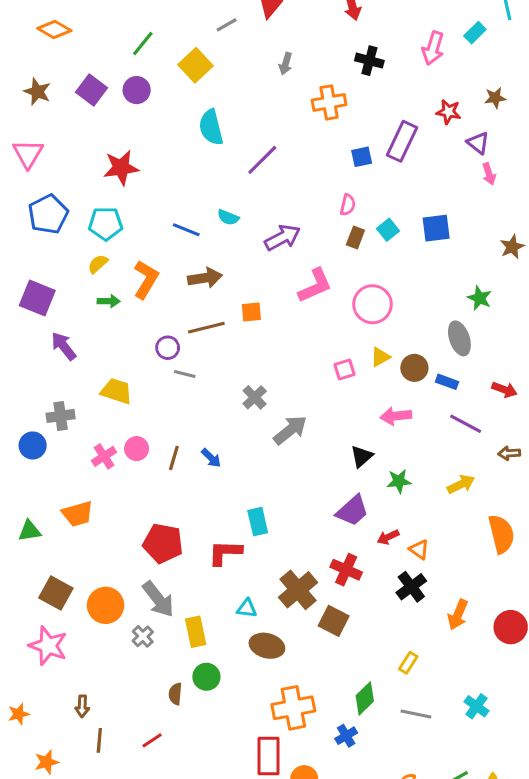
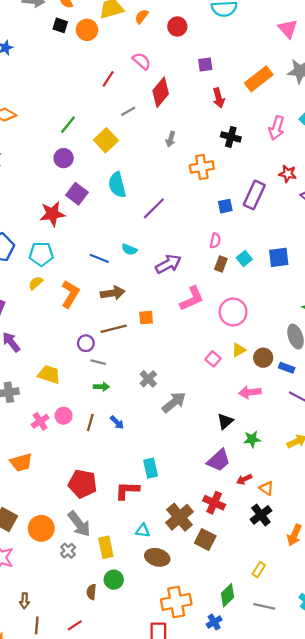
purple square: (92, 90) -> (77, 194), moved
green arrow: (109, 301) -> (101, 387), moved
pink square: (345, 369) -> (213, 359), turned -32

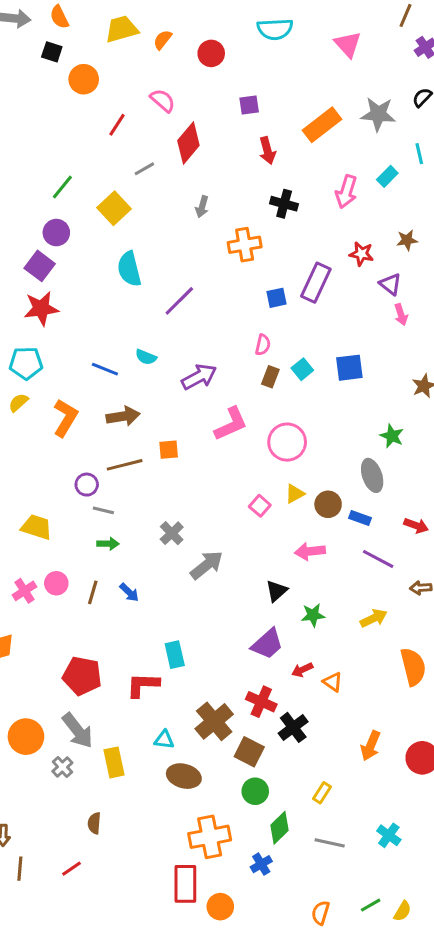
pink triangle: (288, 29) -> (348, 44), moved
orange circle: (87, 30) -> (84, 79), moved
purple square: (77, 194) -> (40, 266), moved
black cross: (261, 515) -> (293, 727), moved
green circle: (114, 580) -> (255, 791), moved

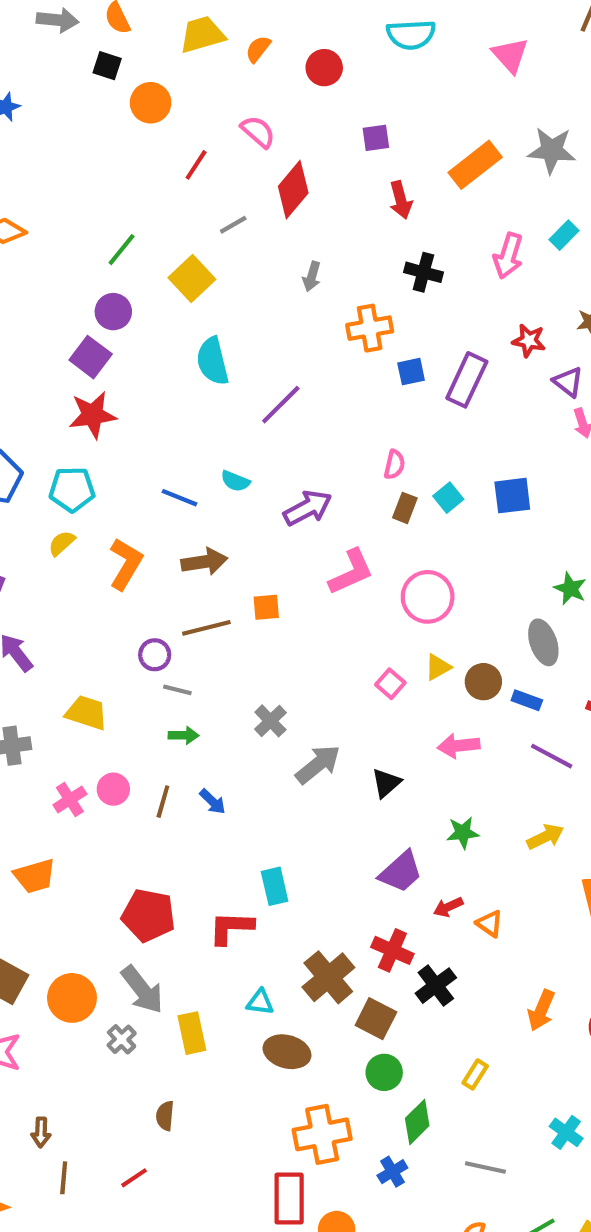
blue square: (276, 298) -> (411, 372), moved
black triangle: (276, 591) -> (386, 783), moved
gray line: (330, 843) -> (485, 1167), moved

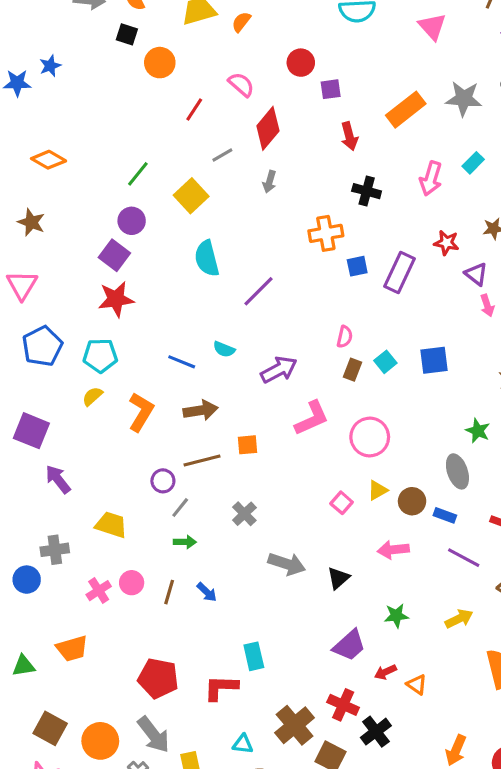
red circle: (324, 68) -> (301, 63), moved
gray arrow: (312, 276) -> (269, 182), moved
gray line: (177, 690) -> (180, 507), turned -65
gray cross: (270, 721) -> (244, 514), moved
gray arrow: (318, 764) -> (287, 564), turned 57

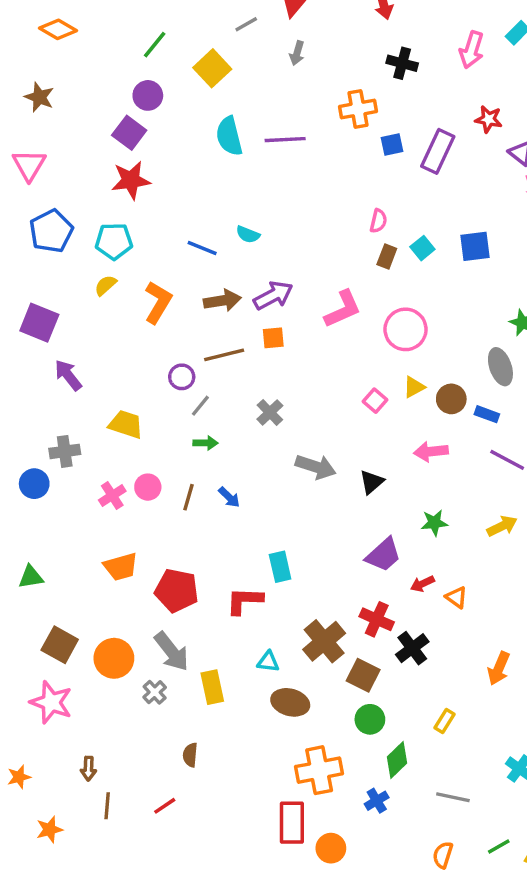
purple line: (258, 291) -> (285, 140), moved, turned 42
purple arrow: (279, 370) -> (273, 295), moved
orange trapezoid: (72, 648) -> (121, 567), moved

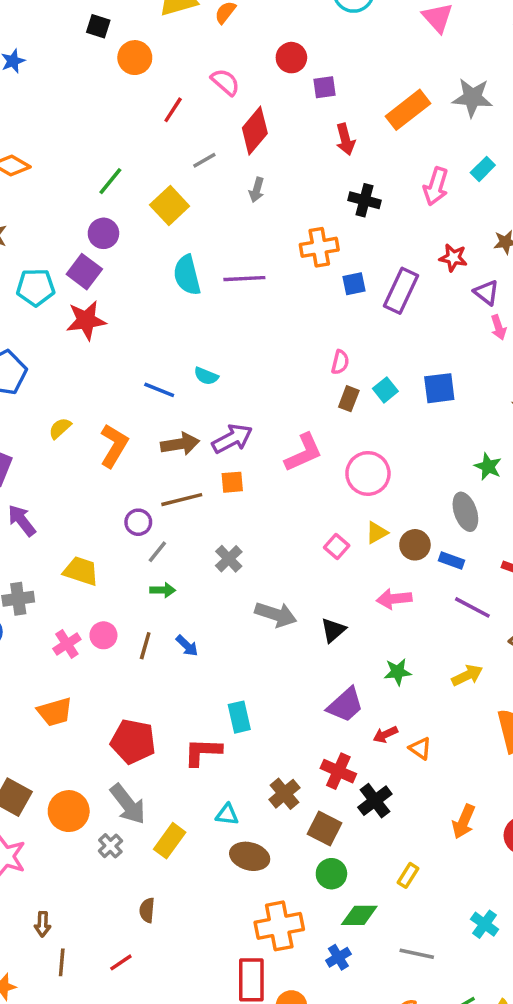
cyan pentagon: (114, 241) -> (36, 287), moved
orange trapezoid: (121, 567) -> (55, 712), moved
brown cross: (324, 641) -> (284, 794), size x0.7
yellow rectangle: (212, 687) -> (170, 841), turned 48
green diamond: (397, 760) -> (359, 915), turned 45

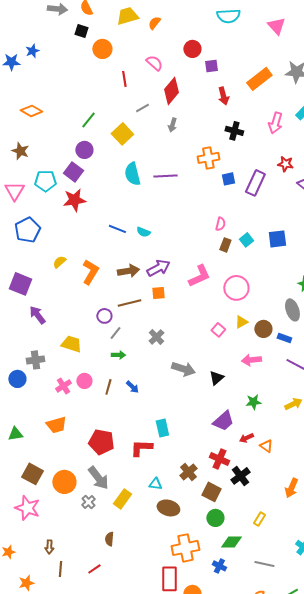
red line: (173, 110) -> (124, 79), turned -42
blue line: (159, 390) -> (117, 229), moved
blue cross: (338, 957) -> (219, 566), turned -32

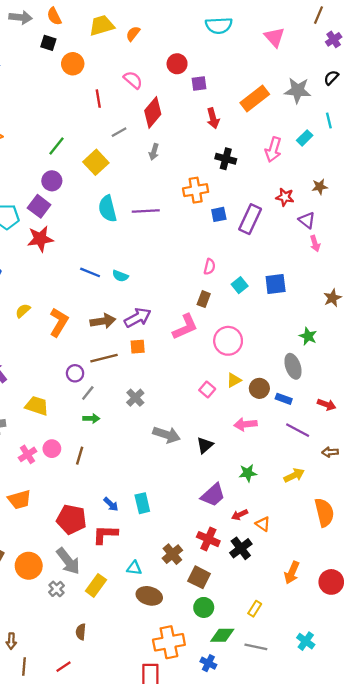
brown rectangle: (225, 245) -> (204, 299), moved
blue arrow: (132, 387) -> (111, 504), moved
red L-shape: (141, 448) -> (105, 534), moved
black cross: (240, 476) -> (241, 548), moved
gray line: (264, 564) -> (256, 647), moved

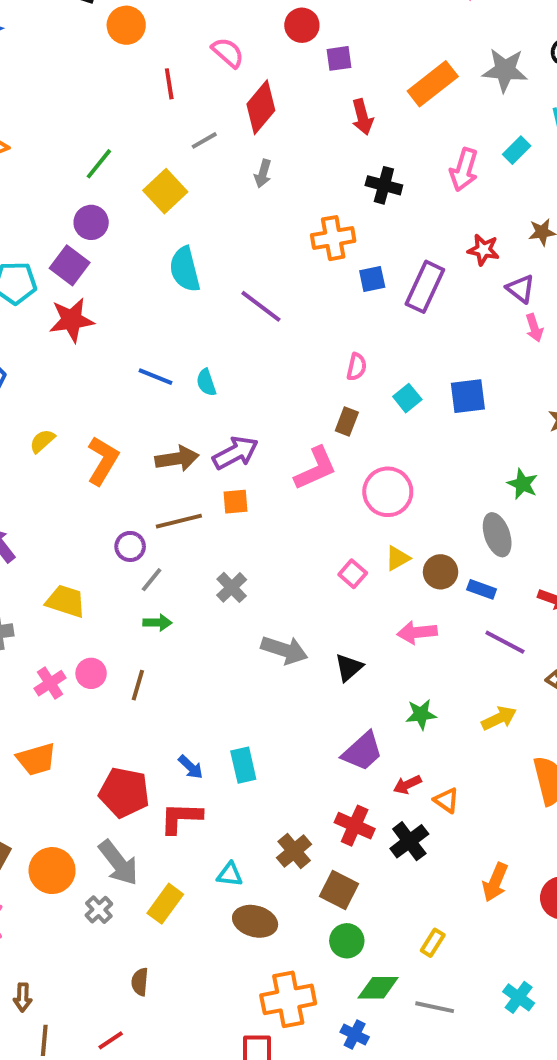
purple line: (146, 211) -> (261, 306), moved, turned 40
cyan semicircle: (120, 276) -> (206, 382), turned 49

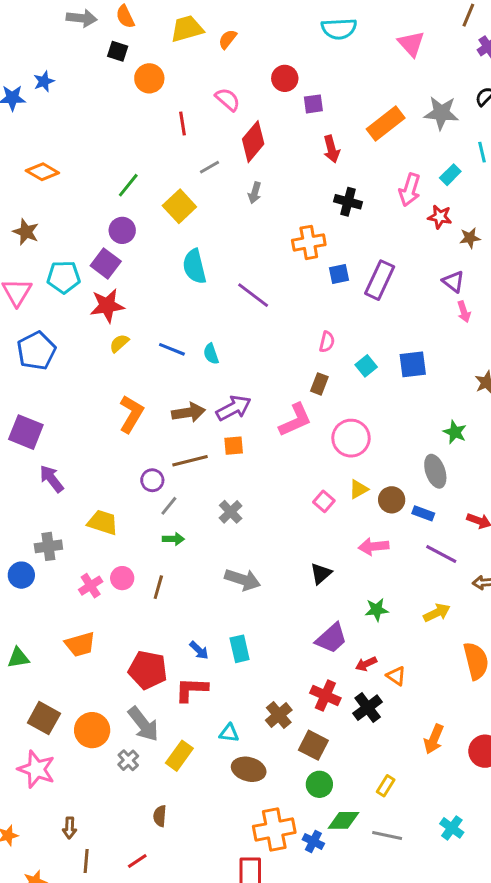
red star: (483, 250) -> (440, 217), moved
yellow semicircle: (42, 441) -> (119, 343), moved
gray arrow: (284, 650) -> (243, 580), moved
blue cross: (355, 1035) -> (313, 841), moved

